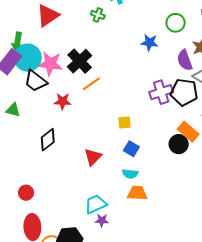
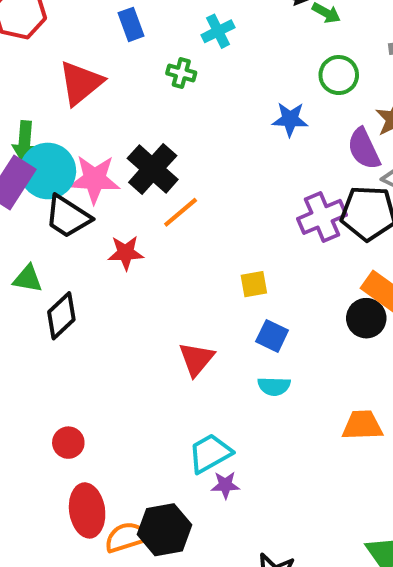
black diamond: (48, 140) -> (61, 316), moved
orange trapezoid: (137, 193) -> (362, 425), moved

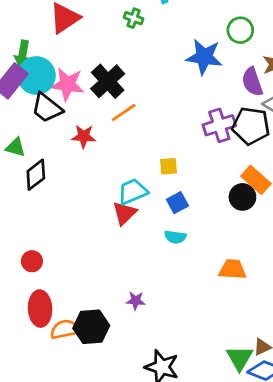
blue star: (290, 119) -> (204, 57), size x1.5
blue square: (272, 336) -> (177, 203), turned 30
cyan trapezoid: (210, 453) -> (133, 192), moved

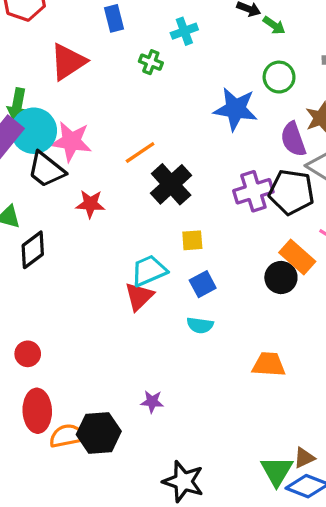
black cross: (108, 81) -> (171, 184), moved
orange line: (124, 113) -> (140, 152), moved

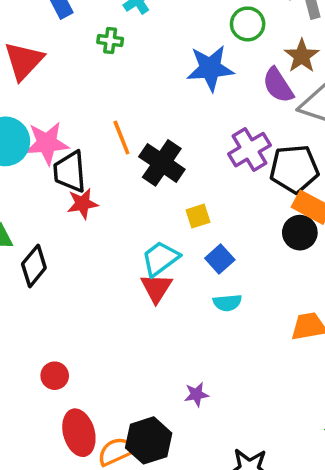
orange line: (140, 152) -> (121, 137), turned -64
black trapezoid: (46, 170) -> (70, 172), moved, turned 60
black pentagon: (291, 192) -> (294, 169), moved

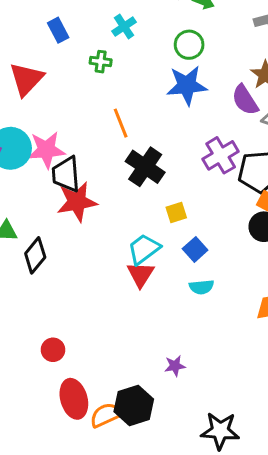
green circle: (248, 24) -> (189, 45), moved
orange line: (121, 137) -> (121, 123), moved
red star: (83, 204) -> (77, 202), size x1.5

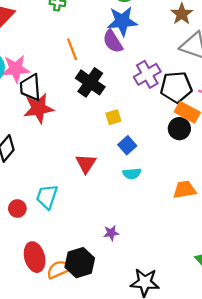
purple semicircle: (245, 100) -> (113, 41), moved
cyan trapezoid: (144, 249) -> (47, 197), moved, turned -35
red circle: (53, 350) -> (17, 209), moved

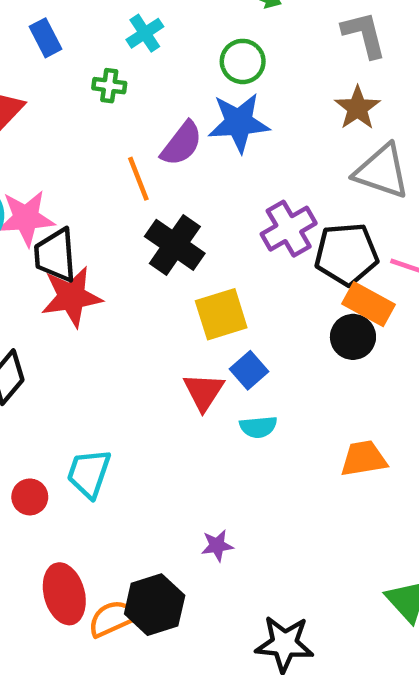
purple semicircle: (113, 41) -> (182, 144), moved, turned -110
yellow square: (113, 117) -> (221, 314), size x1.6
red triangle: (86, 164) -> (204, 392), moved

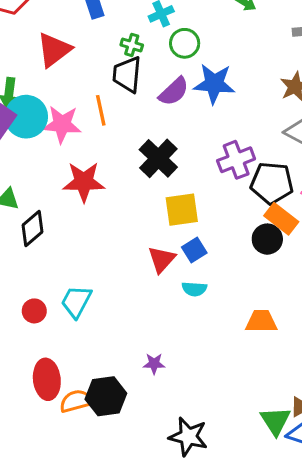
green circle: (243, 61) -> (185, 43), moved
orange line: (138, 179) -> (101, 110), moved
black trapezoid: (55, 255) -> (127, 74), moved

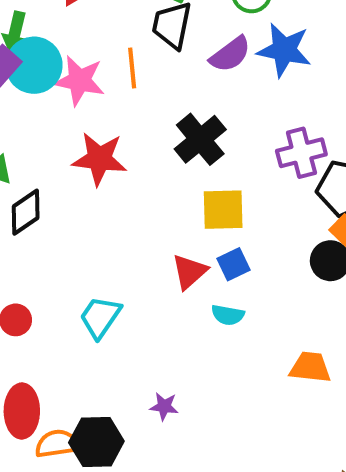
cyan trapezoid: (76, 302) -> (100, 317), moved

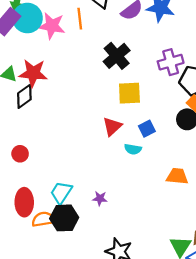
red star: (99, 159) -> (33, 73), moved
blue square: (233, 264) -> (147, 129), moved
cyan trapezoid: (100, 317) -> (61, 193), moved

